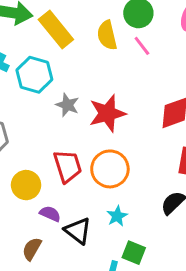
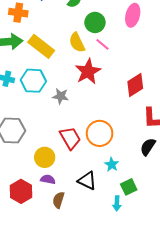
red star: (107, 113) -> (88, 72), moved
purple semicircle: (50, 214) -> (48, 179), moved
green square: (134, 253) -> (129, 187), turned -35

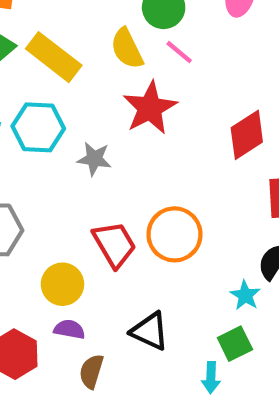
cyan star: (112, 165) -> (245, 295), moved

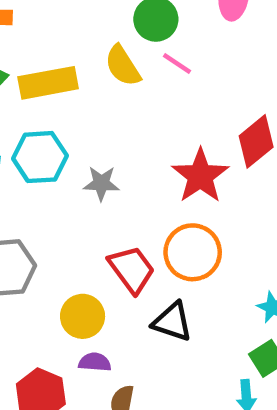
yellow rectangle: (54, 57) -> (48, 83), turned -42
red star: (150, 108) -> (200, 176), moved
black triangle: (150, 331) -> (172, 322), moved

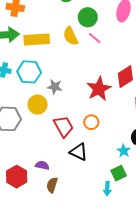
orange circle: (193, 252) -> (91, 122), size x0.6
yellow circle: (83, 316) -> (38, 105), moved

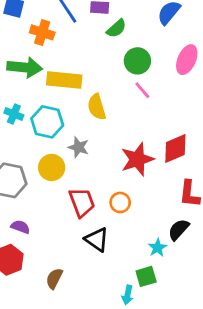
yellow semicircle: (71, 36) -> (97, 107), moved
purple semicircle: (42, 165) -> (20, 227), moved

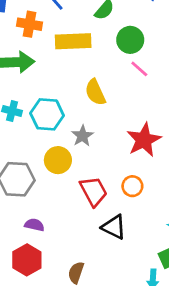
yellow rectangle: (64, 80) -> (73, 41), moved
gray star: (79, 147) -> (82, 136), turned 30

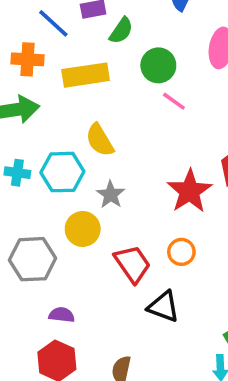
yellow semicircle: (95, 92) -> (100, 140), moved

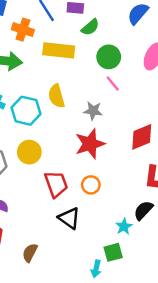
red star: (190, 191) -> (90, 144), moved
gray star: (111, 195) -> (93, 111), moved, turned 30

